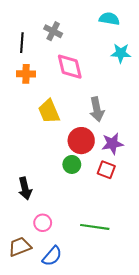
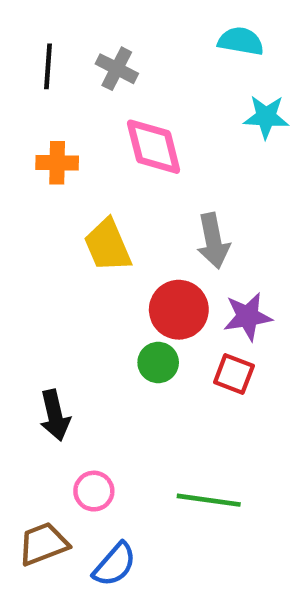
black line: (22, 43) -> (48, 66), moved

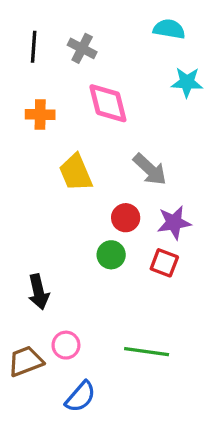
gray arrow: (213, 241) -> (150, 169), turned -36
red circle: (179, 310) -> (126, 218), size x0.7
brown trapezoid: (43, 544) -> (26, 361), moved

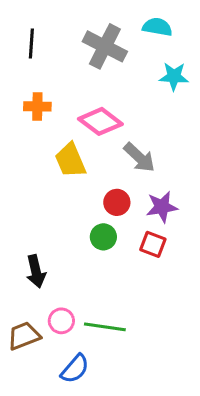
gray cross: (82, 48) -> (105, 46), moved, size x1.6
pink diamond: (108, 103) -> (100, 121), moved, turned -39
green line: (147, 352) -> (105, 327), moved

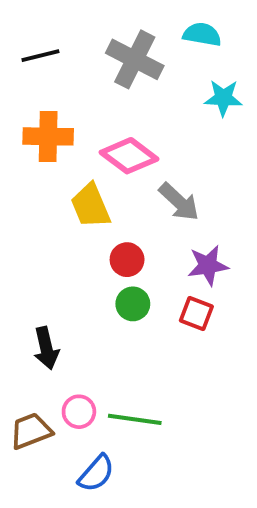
black line: (31, 43) -> (40, 56), turned 72
orange cross: (37, 106) -> (48, 136), size x1.4
red circle: (117, 202) -> (127, 260), moved

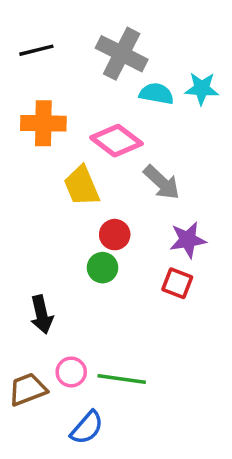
cyan semicircle: (202, 34) -> (156, 94), moved
green circle: (133, 304) -> (103, 268), moved

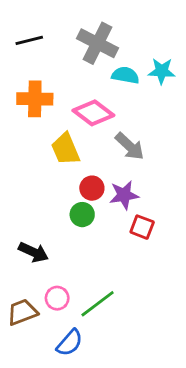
purple star: (188, 240) -> (124, 195), moved
black arrow: (42, 315) -> (33, 252), turned -52
green line: (122, 379) -> (98, 304), turned -45

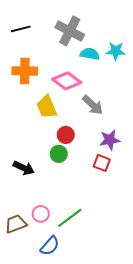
purple star: (124, 195) -> (110, 140), moved
black arrow: (33, 252) -> (24, 168), moved

